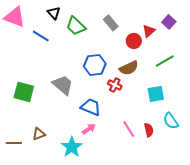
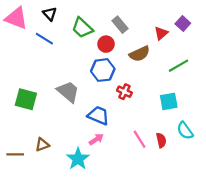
black triangle: (54, 13) -> (50, 14), moved
red circle: (134, 41) -> (106, 44), moved
brown semicircle: (129, 68) -> (140, 54), moved

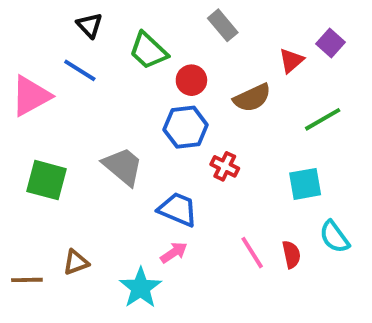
pink triangle: (16, 18) -> (31, 96), moved, turned -50
gray rectangle: (120, 25) -> (223, 25), moved

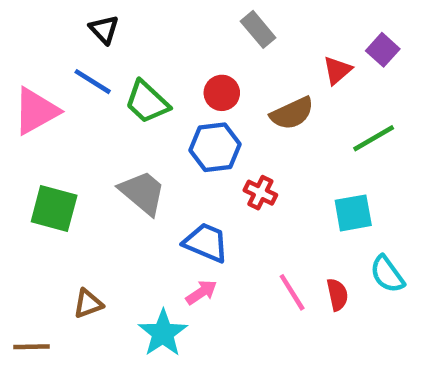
green trapezoid: (148, 51) -> (147, 102), moved
brown line: (27, 280) -> (31, 347), moved

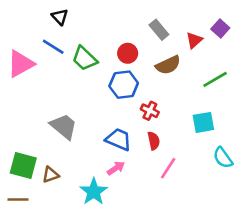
gray rectangle: (258, 29) -> (159, 30), moved
gray trapezoid: (142, 193) -> (64, 126), moved
green square: (54, 208) -> (23, 166), moved
pink line: (292, 292) -> (168, 168), turned 65
red semicircle: (337, 295) -> (154, 141), moved

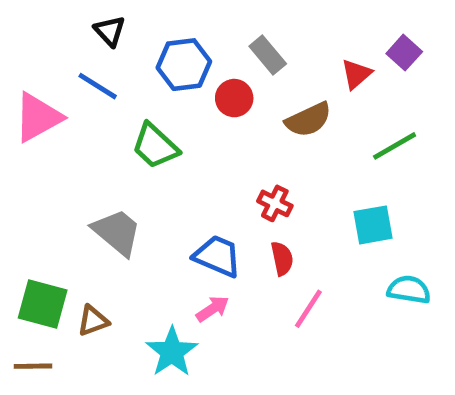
gray rectangle: (159, 30) -> (268, 55), moved
green trapezoid: (85, 59) -> (155, 146), moved
blue hexagon: (124, 85) -> (184, 65), moved
cyan semicircle: (223, 158) -> (409, 290), turned 135

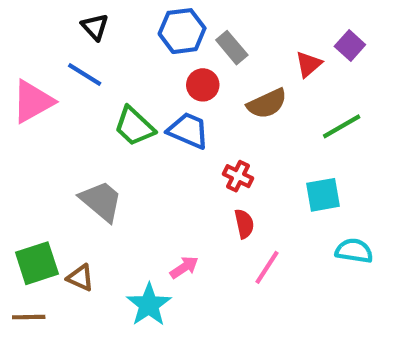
blue hexagon: (184, 65) -> (182, 31), moved
blue trapezoid: (217, 256) -> (188, 131), moved
green square: (43, 304) -> (37, 263), turned -33
brown triangle: (93, 321) -> (80, 278), turned 44

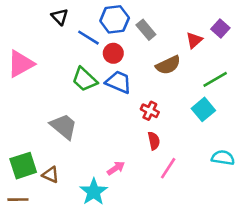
blue line: (85, 75) -> (88, 38), moved
red circle: (203, 85) -> (113, 53), moved
cyan square: (323, 195) -> (203, 109), moved, turned -30

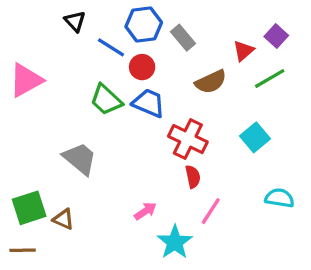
green line: (215, 79) -> (270, 78), moved
red cross: (150, 111) -> (188, 139), size x1.6
cyan star: (94, 192) -> (175, 242), moved

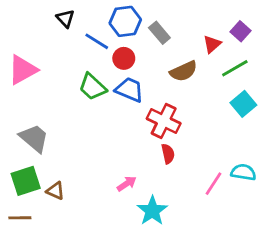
cyan square: (255, 137) -> (243, 104), moved
gray trapezoid: (80, 159) -> (34, 138), moved
pink line: (211, 211) -> (213, 184), moved

